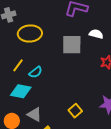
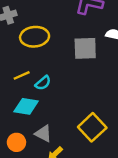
yellow line: (18, 65) -> (22, 75), turned 32
yellow square: (75, 111) -> (92, 127), size x1.6

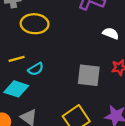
gray square: (85, 48) -> (89, 75), moved

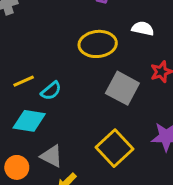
yellow ellipse: (35, 24) -> (98, 44), moved
gray square: (89, 75) -> (122, 88), turned 30

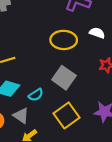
gray square: (122, 88) -> (64, 78), moved
cyan semicircle: (51, 91) -> (36, 95), moved

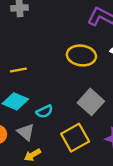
gray square: (64, 78) -> (91, 102), moved

